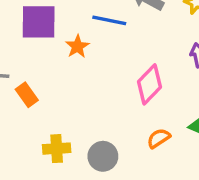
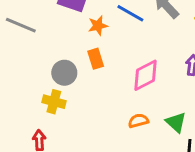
orange rectangle: (27, 95) -> (96, 59), moved
gray circle: (103, 156) -> (64, 73), moved

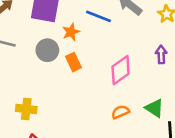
gray circle: (64, 73) -> (47, 50), moved
yellow cross: (54, 102) -> (26, 109), moved

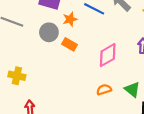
orange rectangle: (73, 62) -> (69, 44), turned -40
yellow cross: (26, 109) -> (17, 76), moved

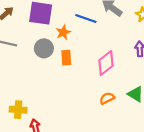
orange rectangle: (69, 44) -> (66, 58), turned 64
yellow cross: (17, 76) -> (18, 110), moved

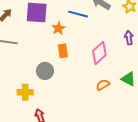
gray circle: (44, 48) -> (45, 71), moved
yellow cross: (18, 110) -> (25, 92), moved

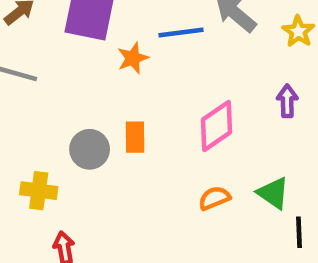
blue line: (78, 14) -> (181, 32), turned -30
orange rectangle: (63, 51) -> (135, 137), moved

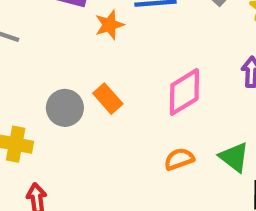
orange rectangle: (135, 137) -> (108, 99), turned -44

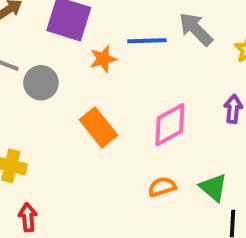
orange rectangle: (108, 99) -> (98, 128), size x1.4
gray circle: (65, 108) -> (41, 83), moved

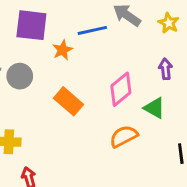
orange semicircle: (162, 187) -> (124, 136), size x1.4
green triangle: (213, 187) -> (155, 108), moved

